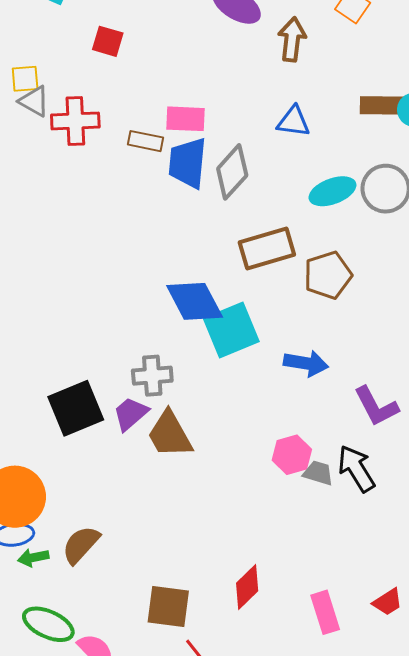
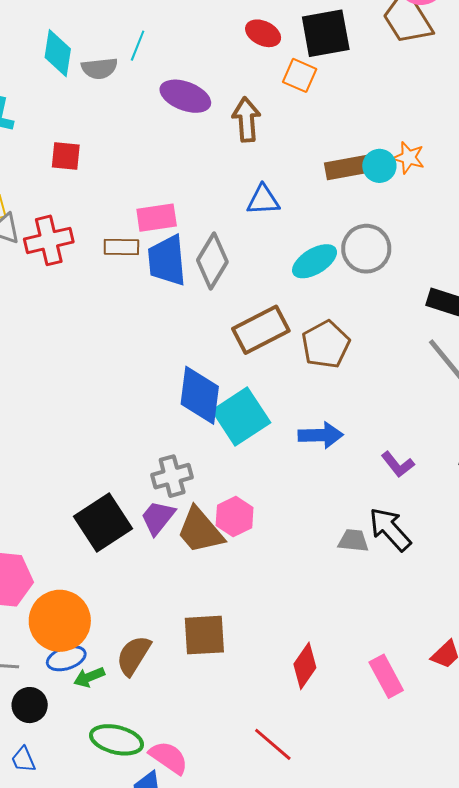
blue diamond: (195, 301) -> (200, 395), turned 46
purple L-shape: (376, 406) -> (398, 464), size x0.7
pink hexagon: (292, 455) -> (235, 516), moved
brown square: (168, 607) -> (204, 635), moved

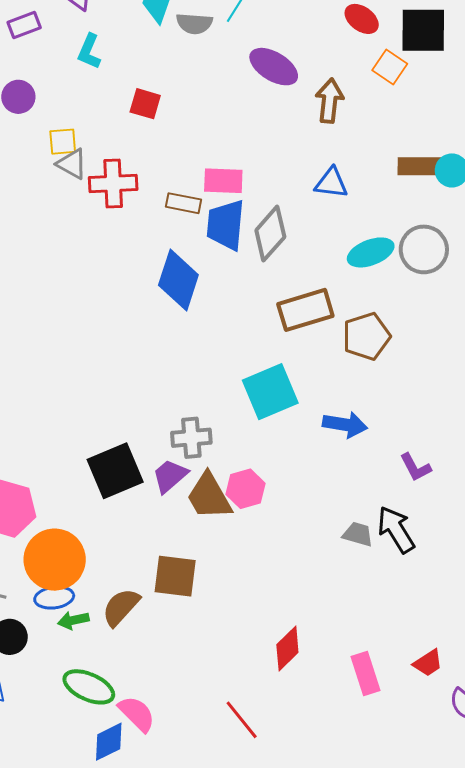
blue diamond: (200, 395) -> (178, 280), moved
brown square: (204, 635) -> (175, 576), moved

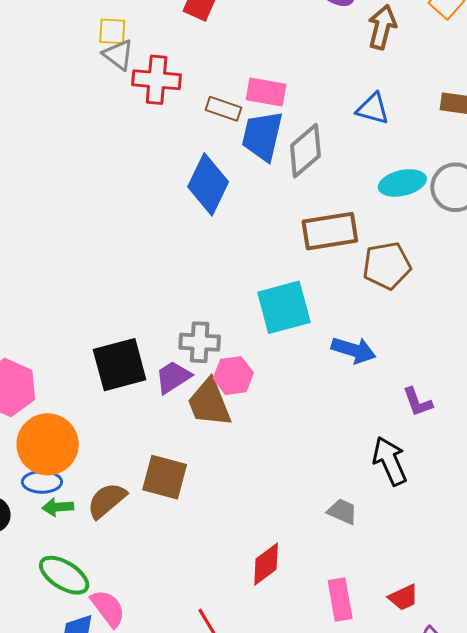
pink hexagon: (245, 489) -> (233, 376), moved
gray trapezoid: (358, 534) -> (342, 512), moved

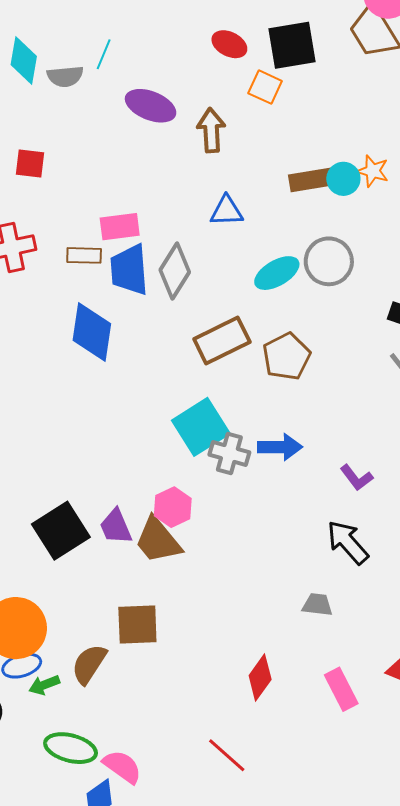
gray cross: (200, 342) -> (229, 454), moved, turned 30
purple trapezoid: (173, 377) -> (116, 527), turned -63

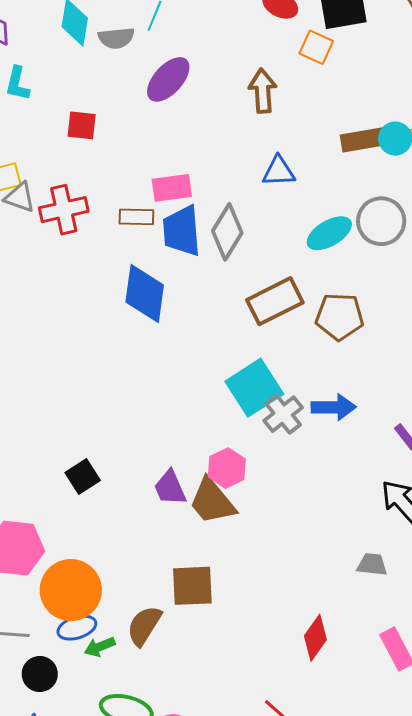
purple ellipse: (151, 106) -> (168, 79), moved, turned -69
brown pentagon: (287, 356) -> (340, 317), turned 30
gray cross: (229, 454) -> (283, 414), turned 36
black square: (61, 531) -> (83, 476), moved, size x0.6

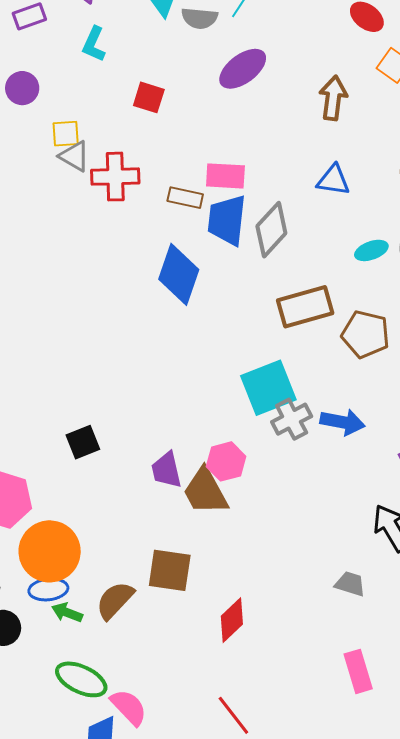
cyan ellipse: (329, 233) -> (371, 250), size x0.7
red diamond: (315, 638) -> (232, 620), moved
green arrow: (100, 647) -> (67, 613), turned 32

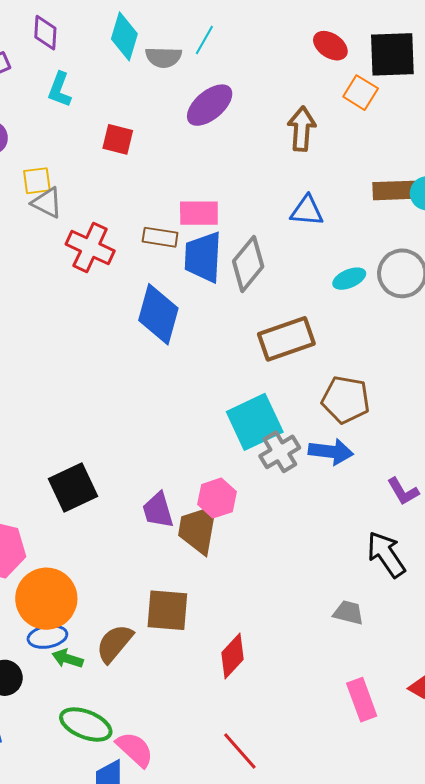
red cross: (115, 177) -> (90, 247), moved, turned 30
brown pentagon: (366, 334) -> (346, 400), moved
black square: (83, 442) -> (73, 488), size x1.4
brown trapezoid: (205, 491) -> (198, 529), turned 42

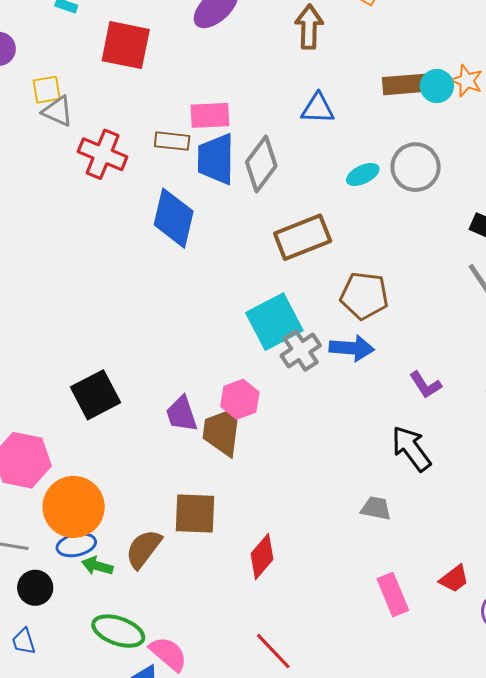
red square: (118, 139) -> (126, 45), size x1.6

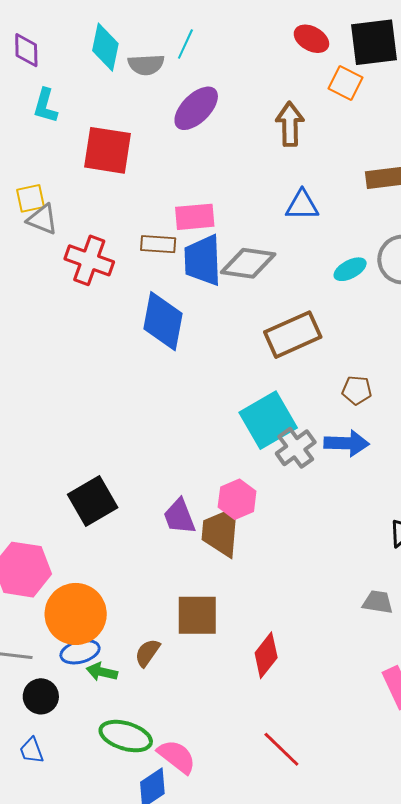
gray diamond: (261, 164) -> (248, 263), turned 64
brown pentagon: (364, 296) -> (357, 390), size x0.6
brown semicircle: (144, 549) -> (147, 653), size x0.7

